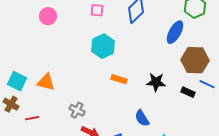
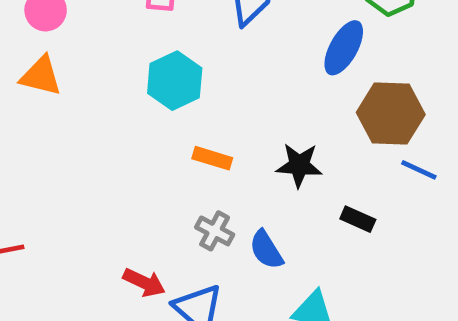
orange triangle: (46, 82) -> (41, 76), moved
black rectangle: (188, 92) -> (358, 219), moved
gray cross: (77, 110) -> (215, 231), moved

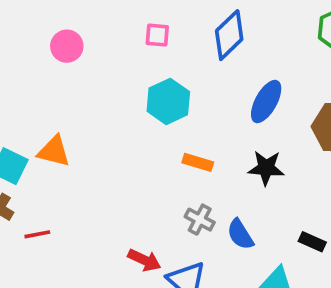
blue ellipse: (344, 48) -> (266, 101), moved
orange triangle: (41, 76) -> (54, 151), moved
black rectangle: (358, 219) -> (312, 242), moved

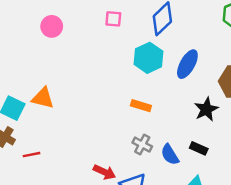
cyan hexagon: (168, 101) -> (148, 58), moved
black star: (266, 168) -> (206, 109), moved, turned -30
black rectangle: (312, 242) -> (199, 148), moved

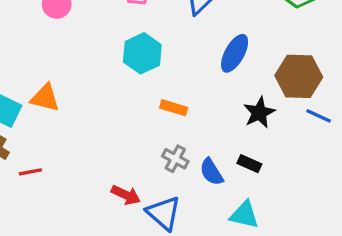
cyan hexagon: (148, 58) -> (142, 53), moved

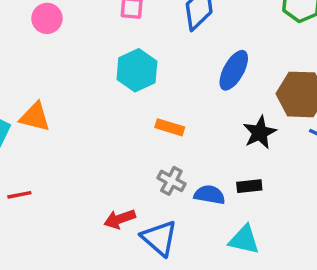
black rectangle: (249, 164) -> (249, 186), turned -30
blue semicircle: (211, 172) -> (210, 195), turned 132
red arrow: (126, 195) -> (120, 219), turned 136

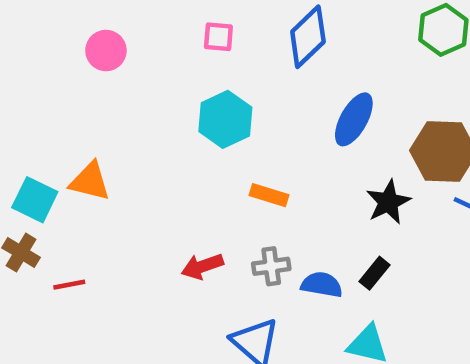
gray cross: (171, 181) -> (271, 266), turned -36
black rectangle: (249, 186) -> (375, 273), turned -45
red arrow: (120, 219) -> (202, 266), moved

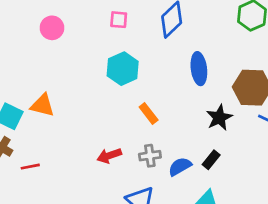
blue ellipse: (354, 119) -> (199, 69), turned -36
orange rectangle: (269, 195) -> (149, 114), turned 35
blue semicircle: (322, 285) -> (180, 167), turned -40

